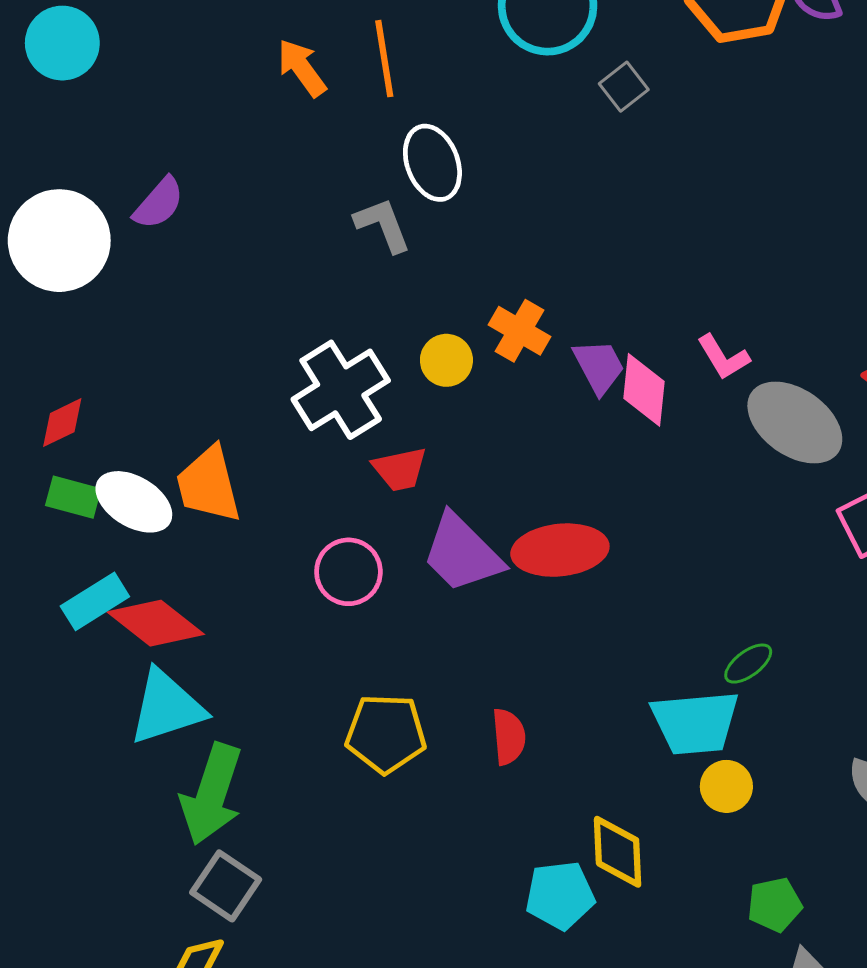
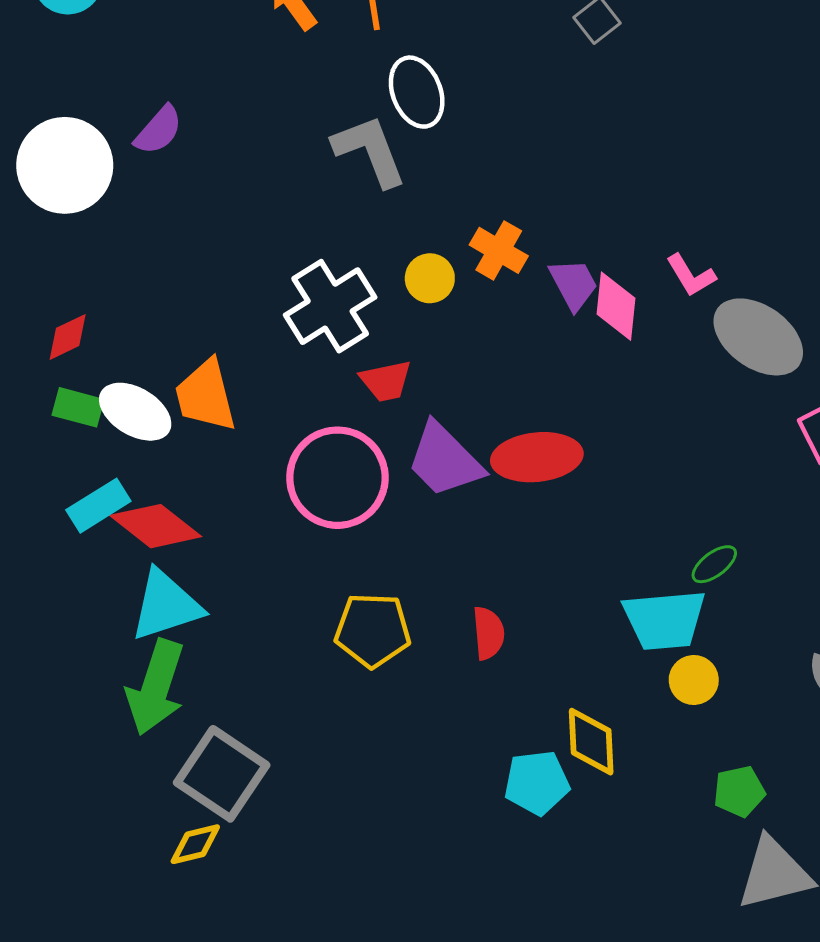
gray L-shape: (383, 225) -> (370, 151), size x1.4
pink circle: (348, 572) -> (337, 478), size x1.6
green arrow: (212, 794) -> (156, 687), moved
gray square: (226, 886) -> (222, 774), size x1.4

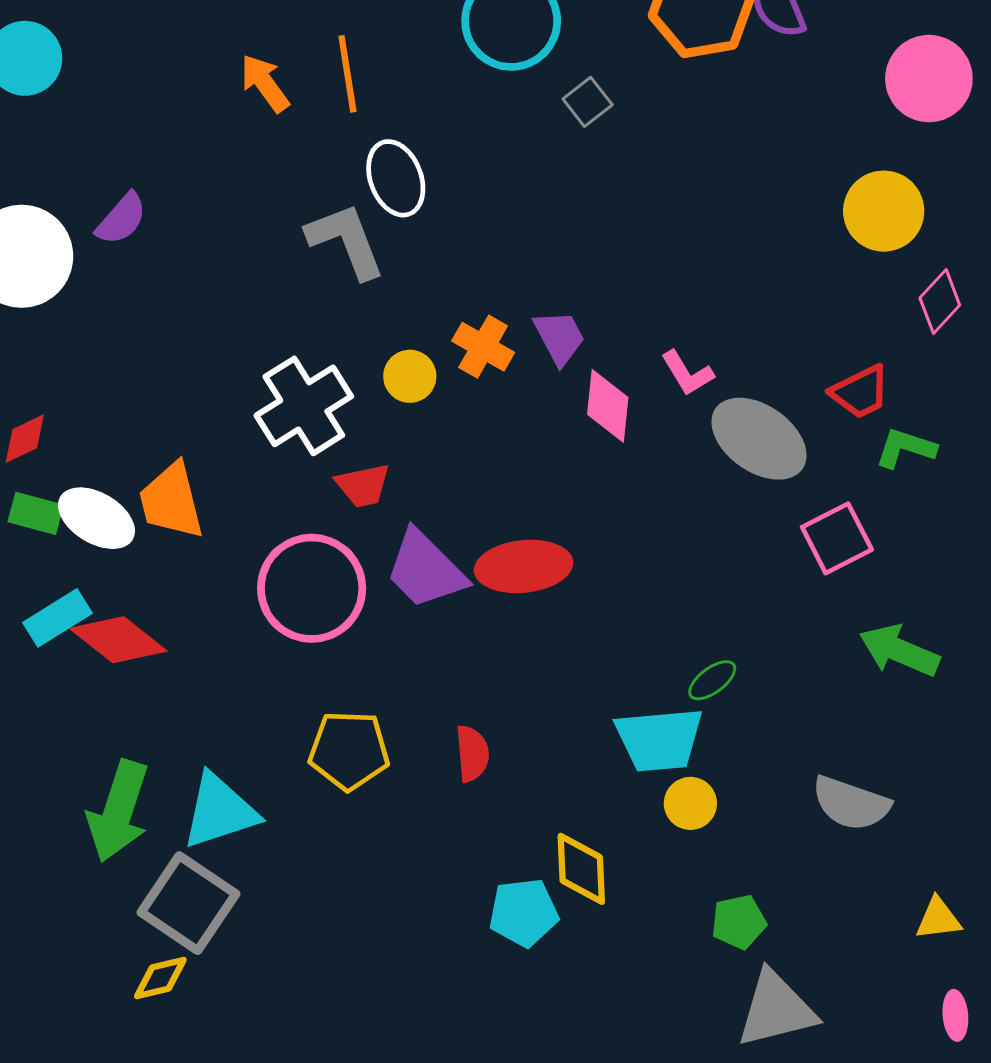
purple trapezoid: (574, 284) -> (559, 337), moved
cyan triangle: (166, 605) -> (220, 811), moved

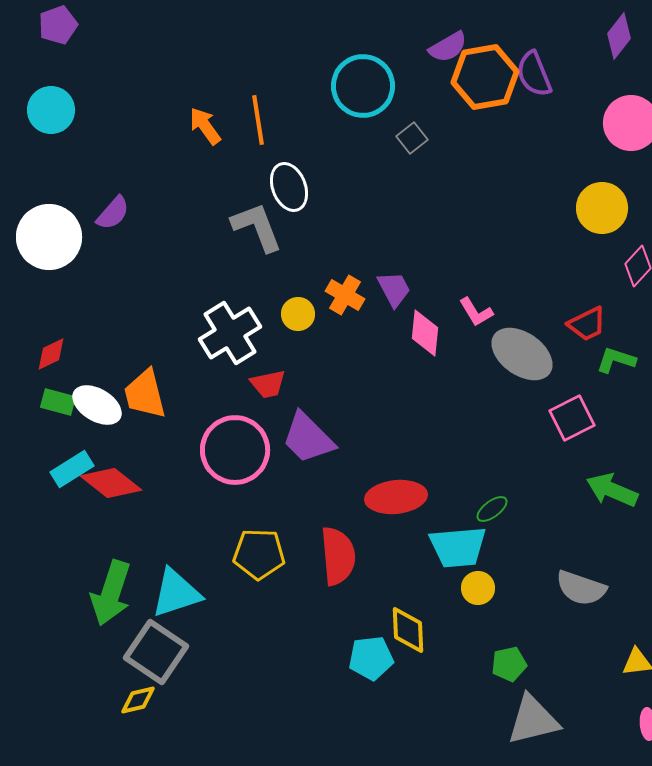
red ellipse: (524, 566) -> (396, 497), moved
red semicircle: (472, 754) -> (338, 556), size x1.6

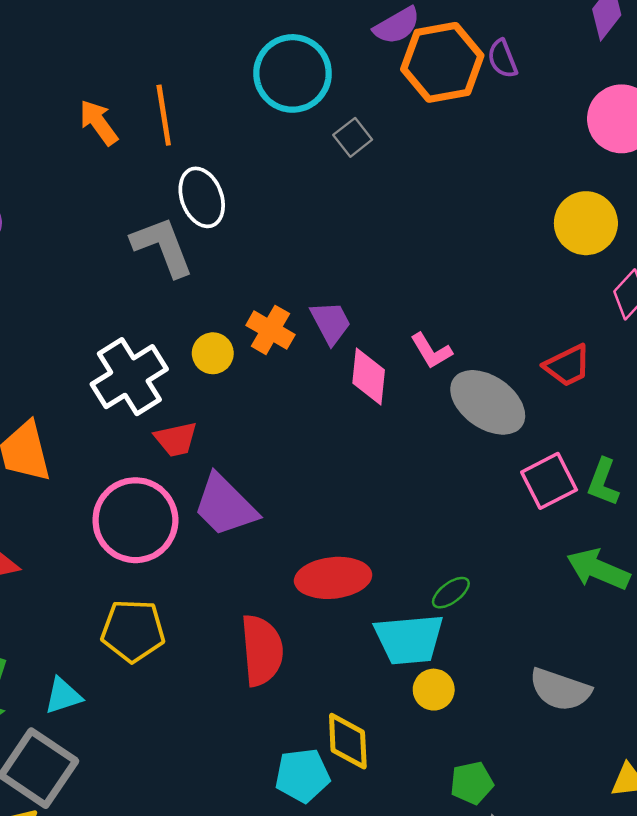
purple semicircle: (534, 74) -> (502, 59), size x0.7
green L-shape: (616, 360) -> (603, 482), moved, turned -87
yellow pentagon: (259, 554) -> (133, 631), moved
cyan triangle: (176, 593) -> (63, 696), size x0.6

